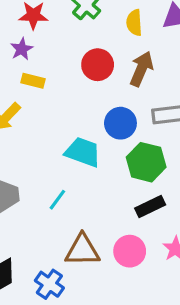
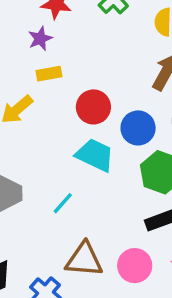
red circle: (98, 65) -> (93, 107), moved
yellow rectangle: (33, 81) -> (49, 74), turned -30

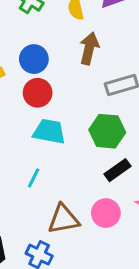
blue circle: (138, 128) -> (34, 59), moved

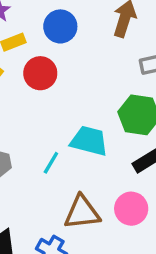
red circle: (38, 93) -> (40, 73), moved
cyan trapezoid: (49, 132) -> (89, 141), moved

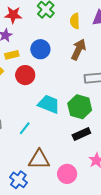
cyan trapezoid: (89, 141) -> (49, 104), moved
pink circle: (131, 209) -> (67, 174), moved

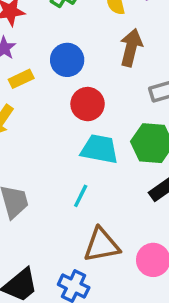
red circle: (25, 75) -> (88, 104), moved
cyan line: (25, 128) -> (81, 196), moved

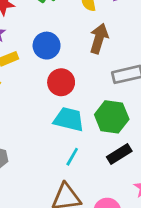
cyan line: (81, 196) -> (72, 157), moved

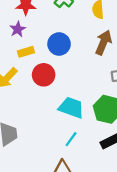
red circle: (61, 82) -> (44, 75), moved

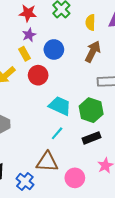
purple star: (18, 29) -> (29, 35), moved
yellow rectangle: (26, 52) -> (24, 54), turned 72

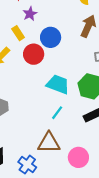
purple star: (29, 35) -> (30, 14), moved
blue circle: (54, 49) -> (51, 37), moved

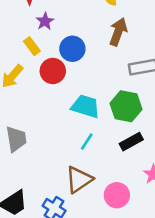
brown triangle: (49, 143) -> (79, 180), turned -30

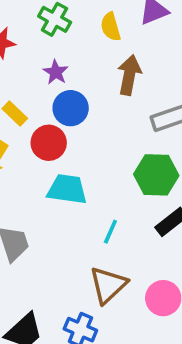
purple star: (45, 21) -> (56, 72), moved
cyan trapezoid: (85, 106) -> (67, 189), moved

